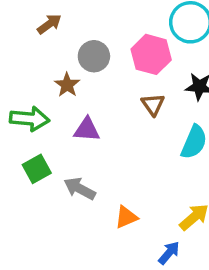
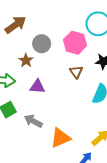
brown arrow: (49, 24) -> (15, 25), size x1.5
orange triangle: (126, 217) -> (60, 138), size x1.5

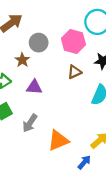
brown triangle: (76, 72) -> (74, 72), turned 40
gray arrow: (33, 121) -> (30, 123), turned -84

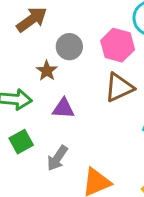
brown triangle: (74, 72) -> (119, 87), size x1.5

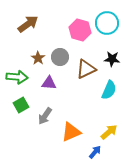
pink hexagon: (118, 45) -> (80, 30), moved
gray circle: (69, 47) -> (60, 57), moved

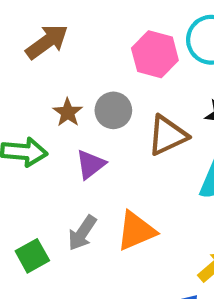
purple triangle: (49, 83) -> (91, 164), turned -42
green square: (21, 105) -> (32, 256), moved
orange triangle: (71, 132) -> (136, 231), moved

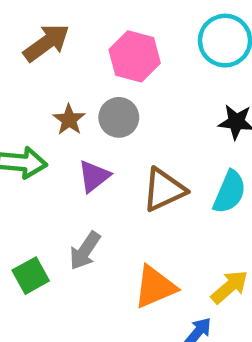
pink hexagon: (155, 54) -> (135, 56), moved
brown triangle: (167, 135) -> (164, 190), moved
orange triangle: (136, 231) -> (155, 287), moved

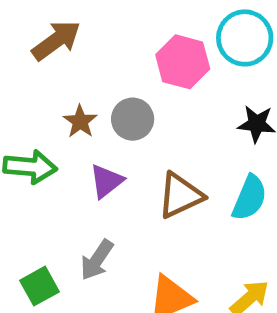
pink hexagon: (135, 56) -> (183, 62), moved

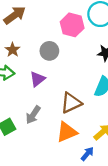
brown star: (80, 121) -> (13, 50), moved
brown triangle: (180, 195) -> (71, 103), moved

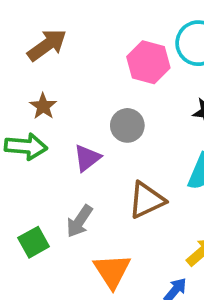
gray circle: (49, 51) -> (127, 125), moved
orange triangle: (67, 132) -> (112, 271), moved, turned -40

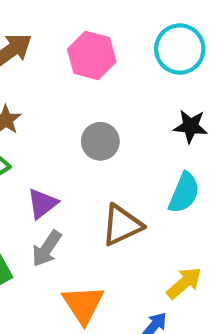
pink hexagon: (148, 62) -> (92, 55), moved
purple triangle: (87, 158) -> (42, 204), moved

